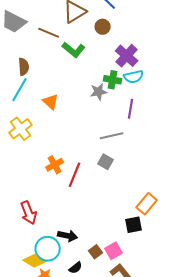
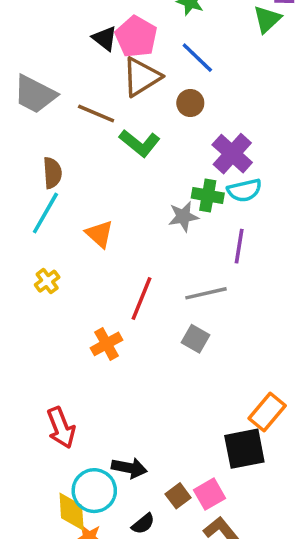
yellow cross: (21, 129) -> (47, 281), size x0.6
red line: (75, 175) -> (141, 299), moved
black square: (134, 225) -> (244, 449), size x1.4
yellow diamond: (35, 261) -> (72, 512), turned 55

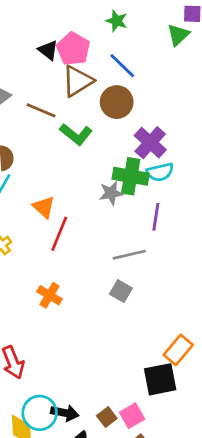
brown circle: (190, 103) -> (117, 102), size x1.5
green cross: (208, 196) -> (131, 176), size x1.4
red line: (141, 299) -> (59, 234), moved
orange cross: (106, 344) -> (49, 295), turned -30
black arrow: (129, 468) -> (65, 413), moved

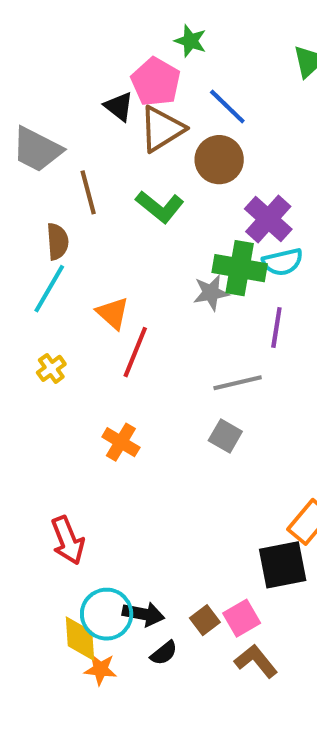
green star: (117, 21) -> (190, 41), moved
black triangle: (48, 50) -> (119, 106), moved
brown line: (41, 110) -> (88, 192), moved, turned 52

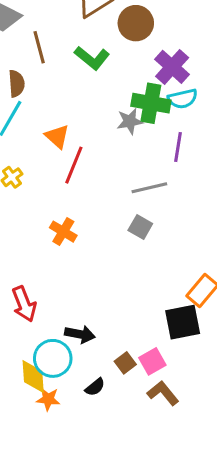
black arrow: (143, 614) -> (80, 334), moved

